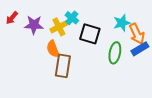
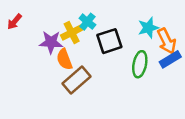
purple star: (34, 25) -> (51, 42), moved
black square: (90, 34) -> (109, 41), turned -35
brown rectangle: (63, 66) -> (77, 80), turned 40

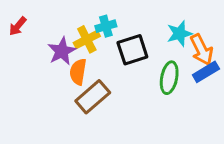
cyan cross: (87, 22) -> (106, 26), turned 35
purple star: (51, 42) -> (62, 51), turned -30
orange semicircle: (64, 59) -> (78, 72), turned 30

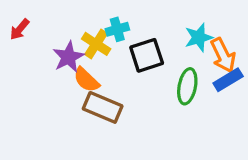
yellow cross: (87, 39) -> (96, 44), turned -30
orange semicircle: (78, 72) -> (86, 80), turned -55
brown rectangle: (93, 97) -> (103, 107), turned 64

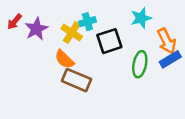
cyan star: (199, 37) -> (141, 18), moved
purple star: (68, 57) -> (36, 29), moved

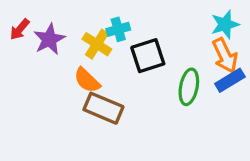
cyan star: (141, 18) -> (225, 24), moved

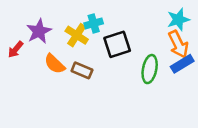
red arrow: (20, 29) -> (15, 49), moved
orange semicircle: (87, 80) -> (55, 64), moved
brown rectangle: (103, 108) -> (82, 70), moved, size x0.7

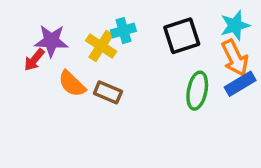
purple star: (39, 31) -> (51, 41), turned 30
black square: (117, 44) -> (182, 36), moved
red arrow: (15, 49) -> (34, 60), moved

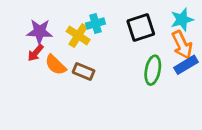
red arrow: (34, 60) -> (36, 53), moved

